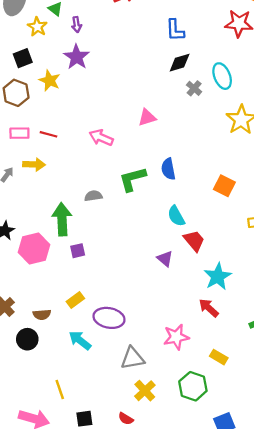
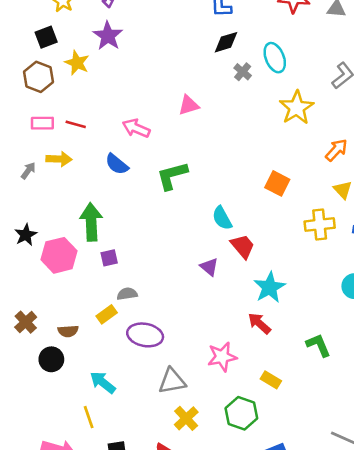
blue semicircle: (168, 169) -> (117, 164), moved, turned -40
gray semicircle: (93, 196) -> (127, 294), moved
cyan arrow: (80, 340) -> (103, 382), moved

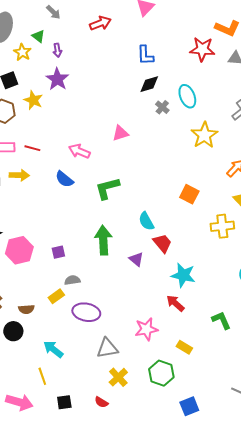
green arrow: (91, 222) -> (103, 240), moved
cyan star: (270, 287) -> (183, 275), turned -30

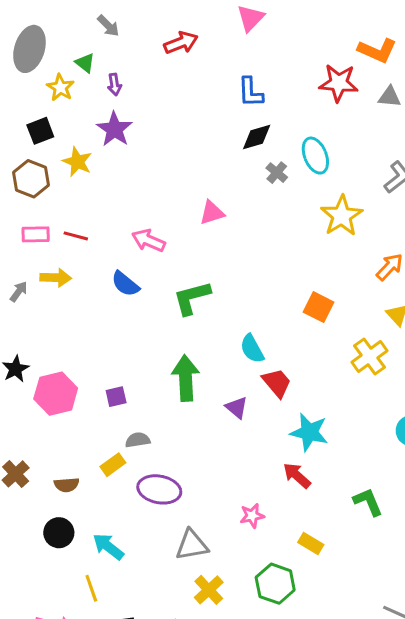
yellow cross: (222, 226) -> (370, 357), turned -30
pink star: (146, 329) -> (252, 516), size x0.7
black circle: (13, 331) -> (59, 533), moved

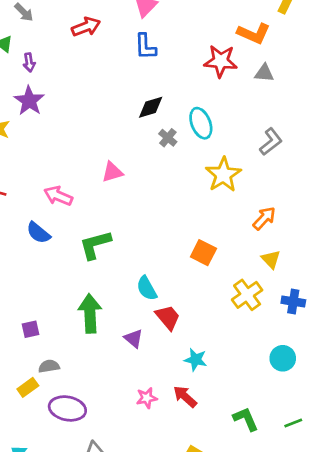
blue L-shape: (250, 92) -> (145, 47), moved
cyan star: (309, 432) -> (196, 360), size x0.7
pink star: (252, 516) -> (147, 398), moved

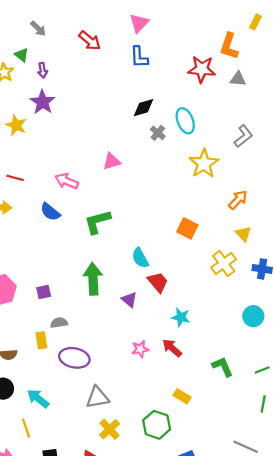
red arrow: (86, 27) -> (90, 41), turned 60
orange L-shape: (254, 33) -> (229, 46), turned 84
yellow rectangle: (28, 387) -> (41, 340), turned -63

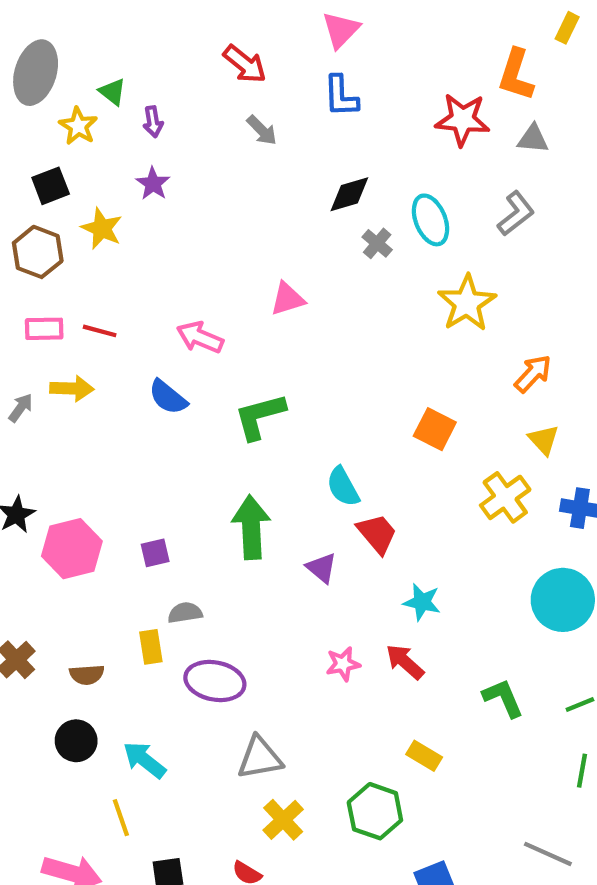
gray arrow: (38, 29) -> (262, 130), moved
purple star: (43, 102) -> (153, 184), size x0.7
gray L-shape: (243, 136) -> (516, 214), moved
cyan circle: (253, 316) -> (563, 600), size x1.5

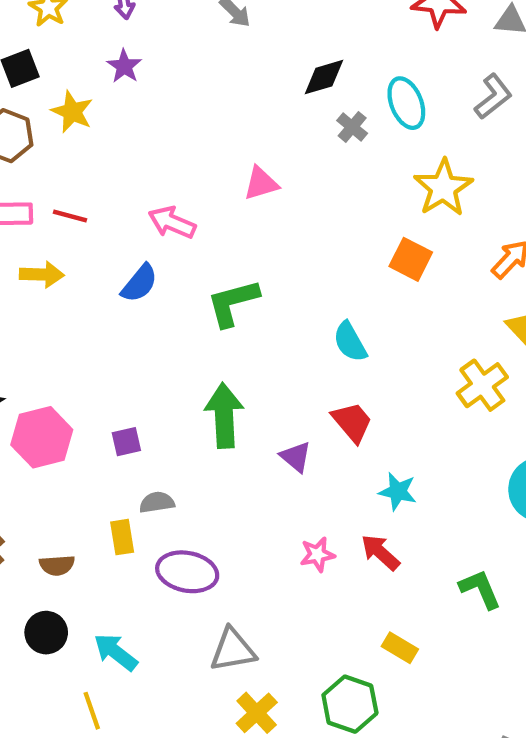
blue semicircle: (168, 397) -> (139, 283), turned -90
orange square: (435, 429) -> (411, 259), moved
cyan semicircle: (343, 487) -> (350, 342), moved

